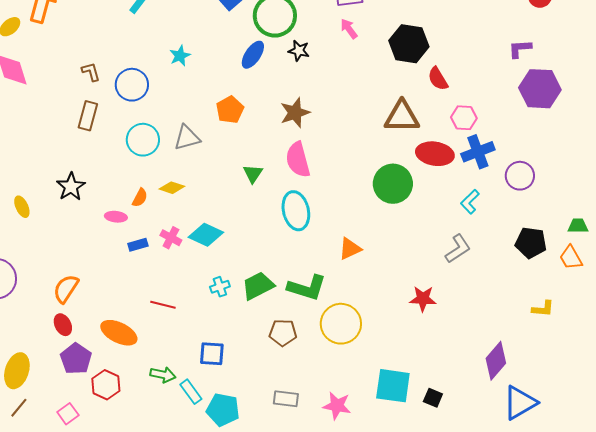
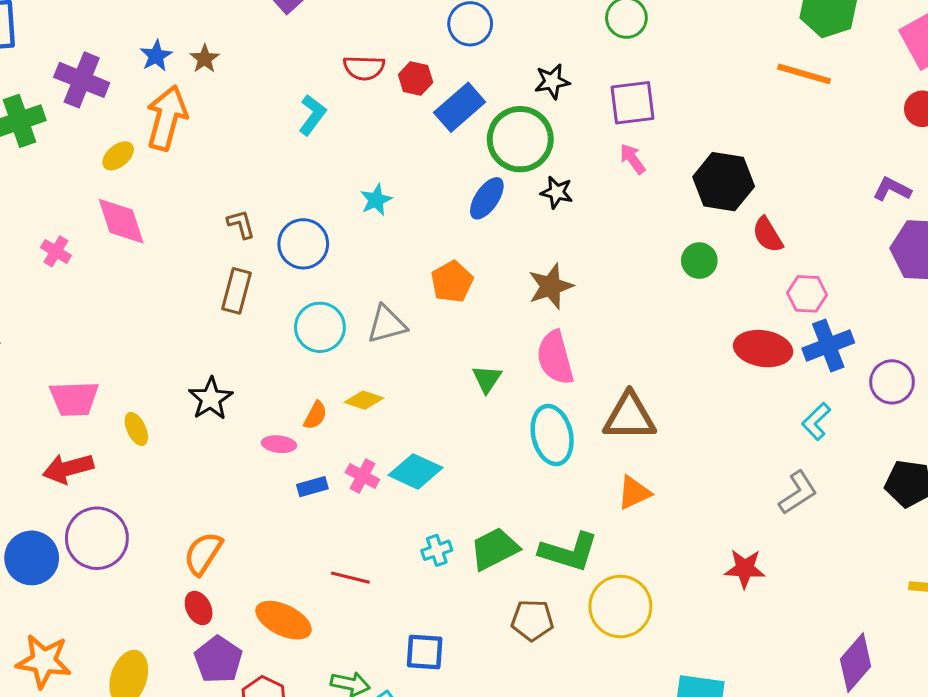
purple L-shape: (520, 49) -> (892, 189), turned 30
brown triangle: (402, 117) -> (629, 417), moved
green circle: (393, 184) -> (699, 261), moved, size x0.6

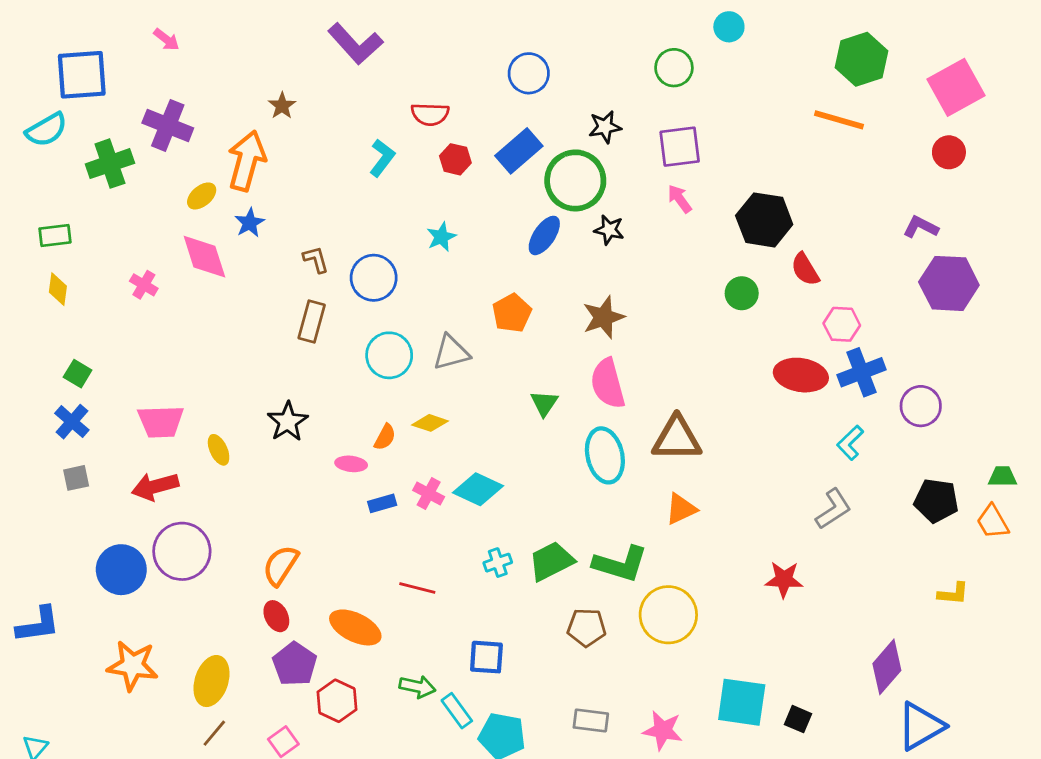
blue star: (156, 56) -> (250, 223), moved
red hexagon: (416, 78) -> (455, 159), moved

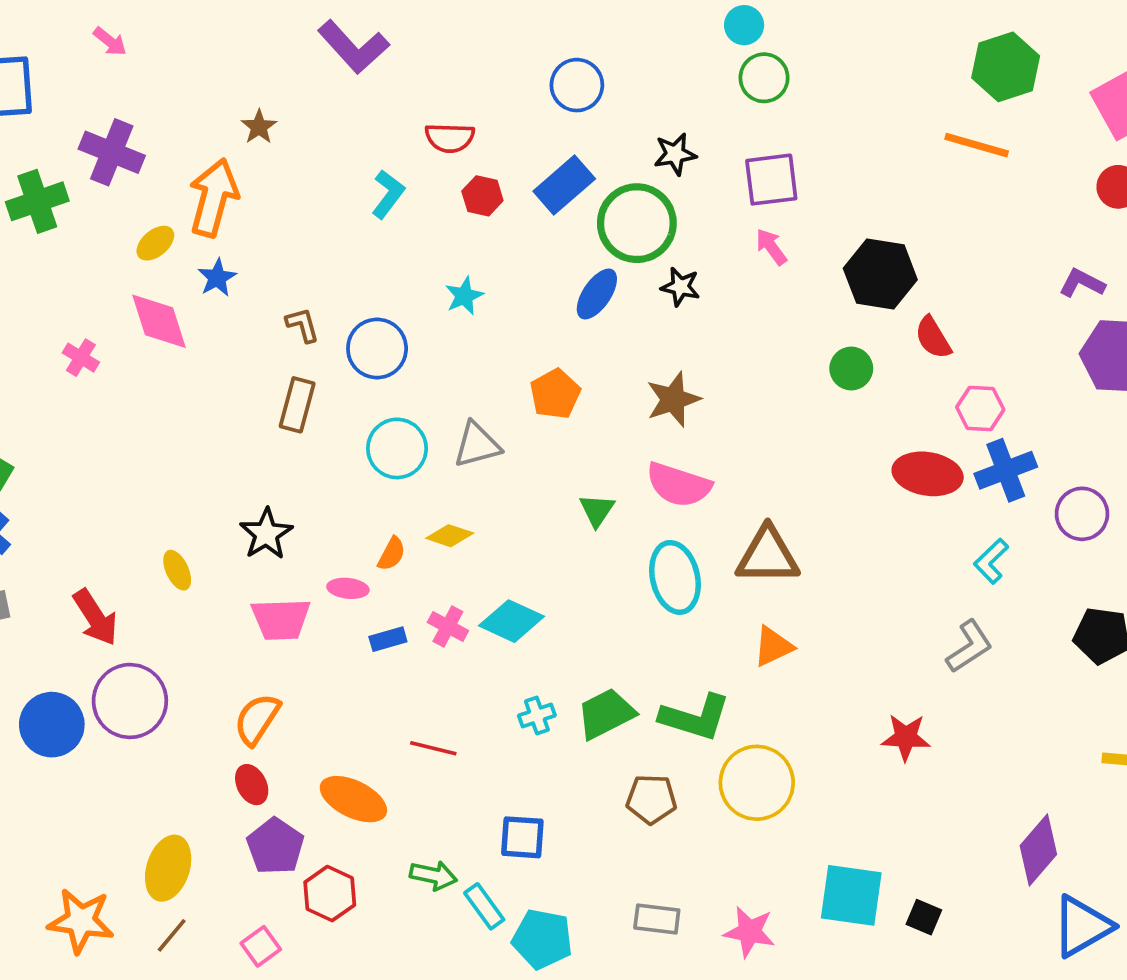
cyan circle: (729, 27) -> (744, 25), moved
pink semicircle: (608, 384) -> (679, 485), turned -57
pink trapezoid: (161, 422) -> (281, 619), moved
red arrow: (155, 486) -> (95, 617), turned -108
orange star: (133, 666) -> (81, 921), moved

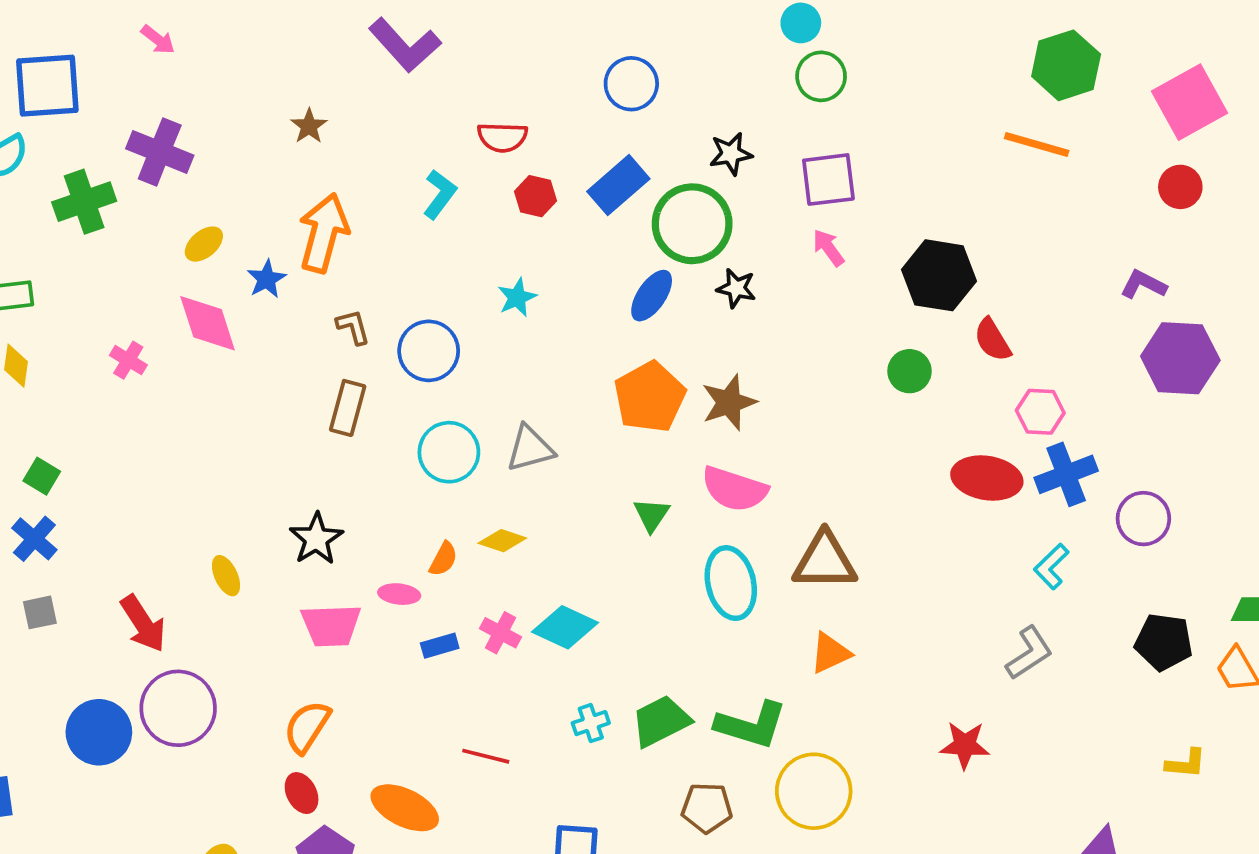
orange arrow: (214, 198) -> (324, 233), moved
orange pentagon: (555, 394) -> (650, 397), moved, size x1.4

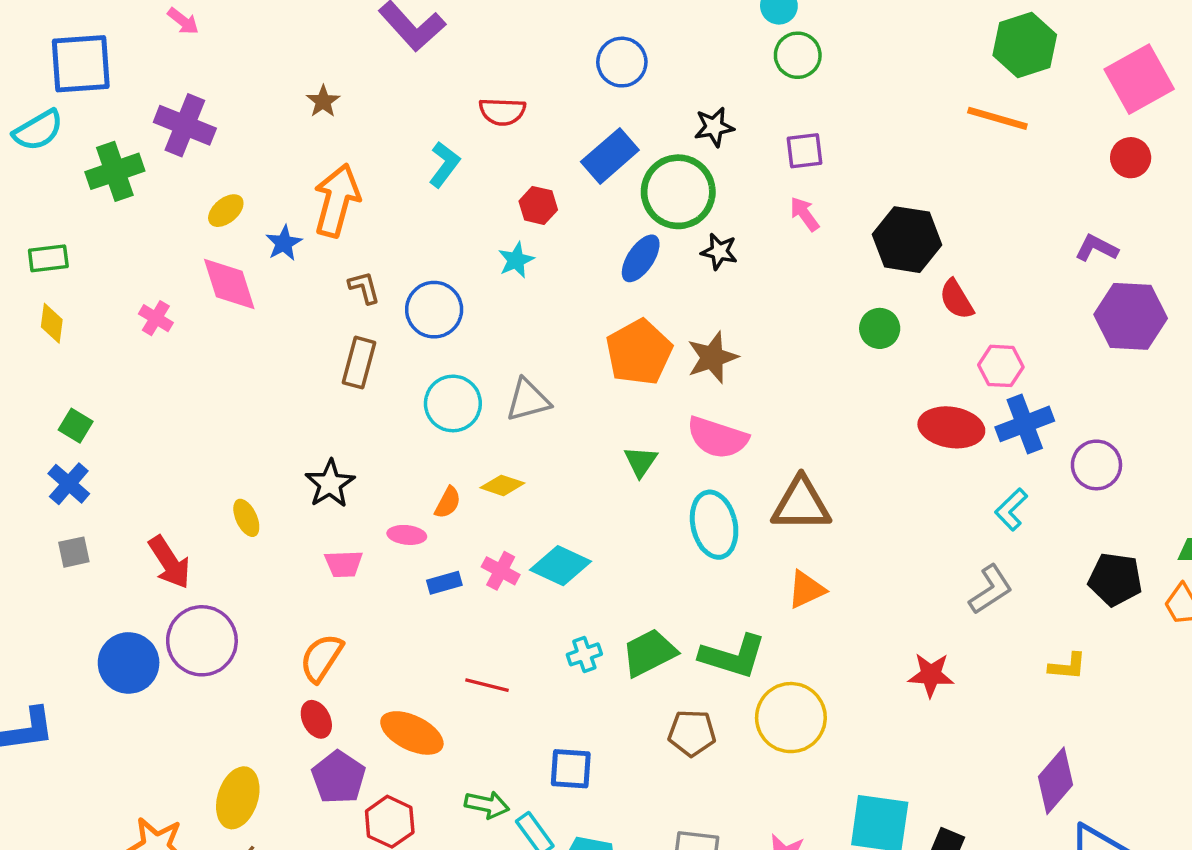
purple square: (828, 180) -> (805, 151), size x0.7
red hexagon: (536, 196) -> (538, 205), moved
pink trapezoid: (331, 625) -> (344, 564), size x0.7
yellow L-shape: (1186, 764) -> (1067, 666), moved

